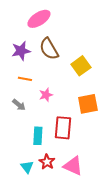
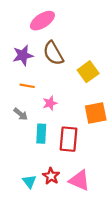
cyan rectangle: (38, 136) -> (41, 134), moved

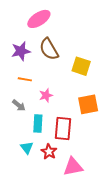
yellow square: (88, 72) -> (81, 66), turned -36
red star: (51, 176) -> (49, 152), moved
pink triangle: (79, 180) -> (73, 167), turned -35
cyan triangle: (29, 181) -> (27, 148), moved

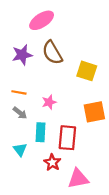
orange line: (25, 79) -> (19, 92), moved
cyan triangle: (27, 148) -> (20, 150), moved

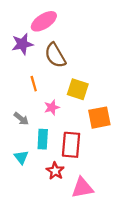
purple star: (22, 55) -> (22, 44), moved
yellow square: (87, 71) -> (78, 89), moved
orange line: (19, 92) -> (34, 84), moved, turned 64

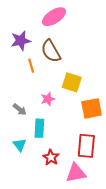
pink ellipse: (44, 21) -> (54, 17), moved
orange line: (34, 84) -> (31, 66), moved
red rectangle: (71, 145) -> (86, 146), moved

